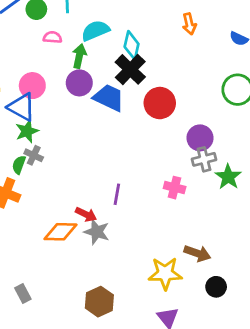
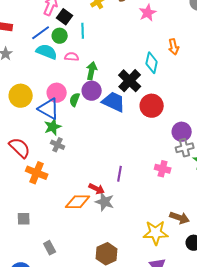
cyan semicircle: (95, 31) -> (47, 52), moved, turned 45
cyan diamond: (132, 45) -> (152, 63), moved
green semicircle: (19, 165) -> (75, 100), moved

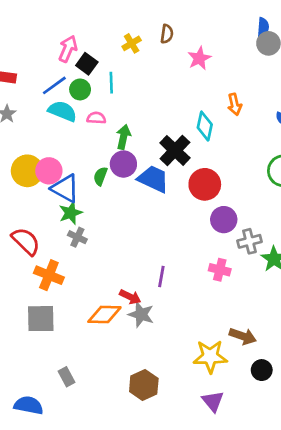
pink circle: (57, 93) -> (49, 171), moved
purple circle: (182, 132) -> (224, 220), moved
gray square: (24, 219) -> (41, 319), moved, size x1.6

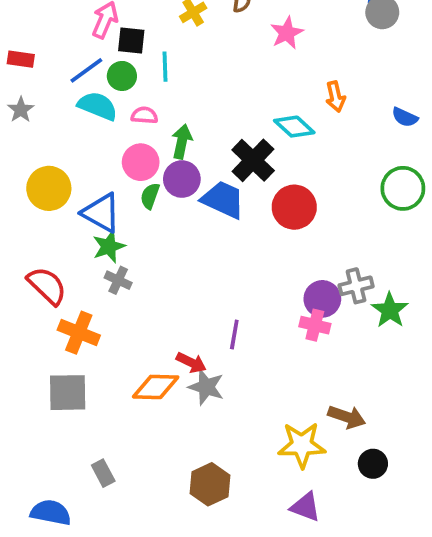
black square: (87, 64) -> (131, 40), turned -30
cyan diamond: (205, 126) -> (294, 127), turned -60
pink circle: (49, 171) -> (141, 162), moved
purple circle: (224, 220) -> (322, 299), moved
purple triangle: (213, 401) -> (305, 507), turned -30

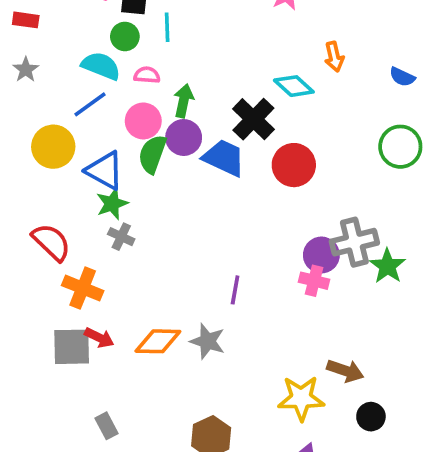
blue line: (86, 70) -> (90, 104), moved
green semicircle: (150, 196) -> (152, 154), size x1.5
gray cross: (356, 286) -> (354, 242), size x1.4
red arrow: (191, 363) -> (99, 338), moved

